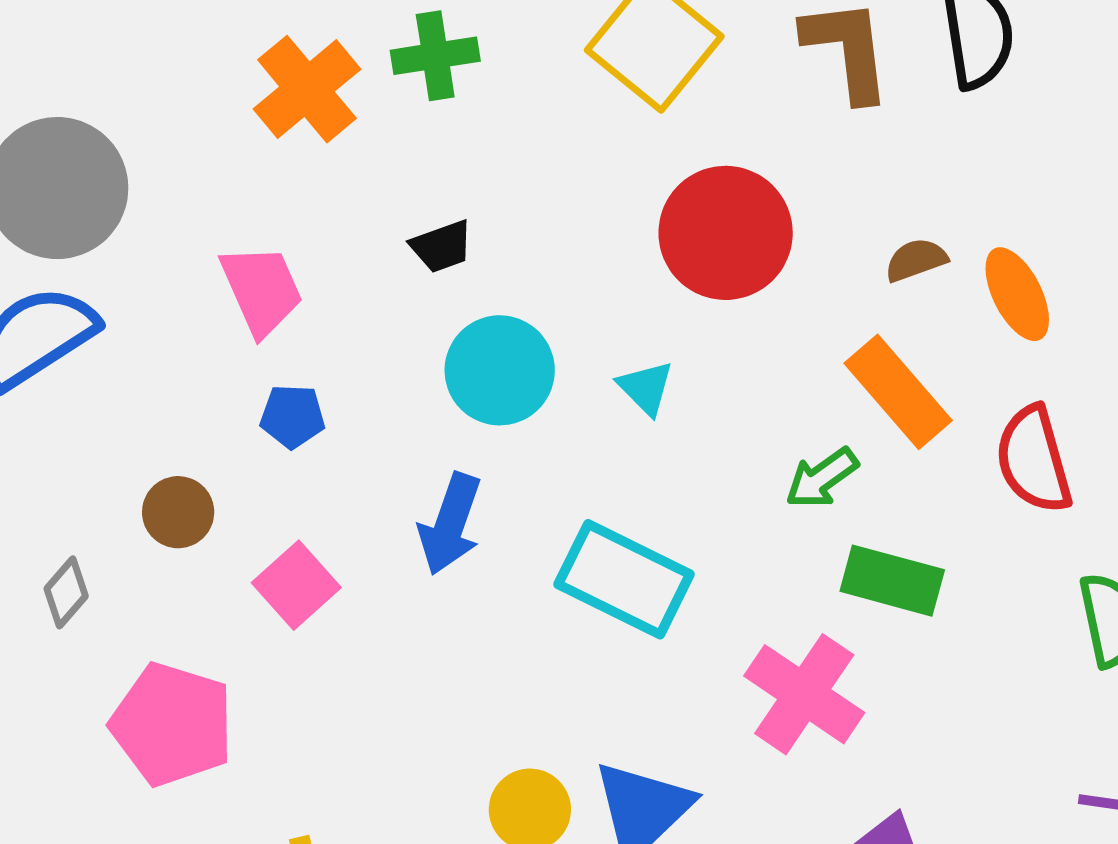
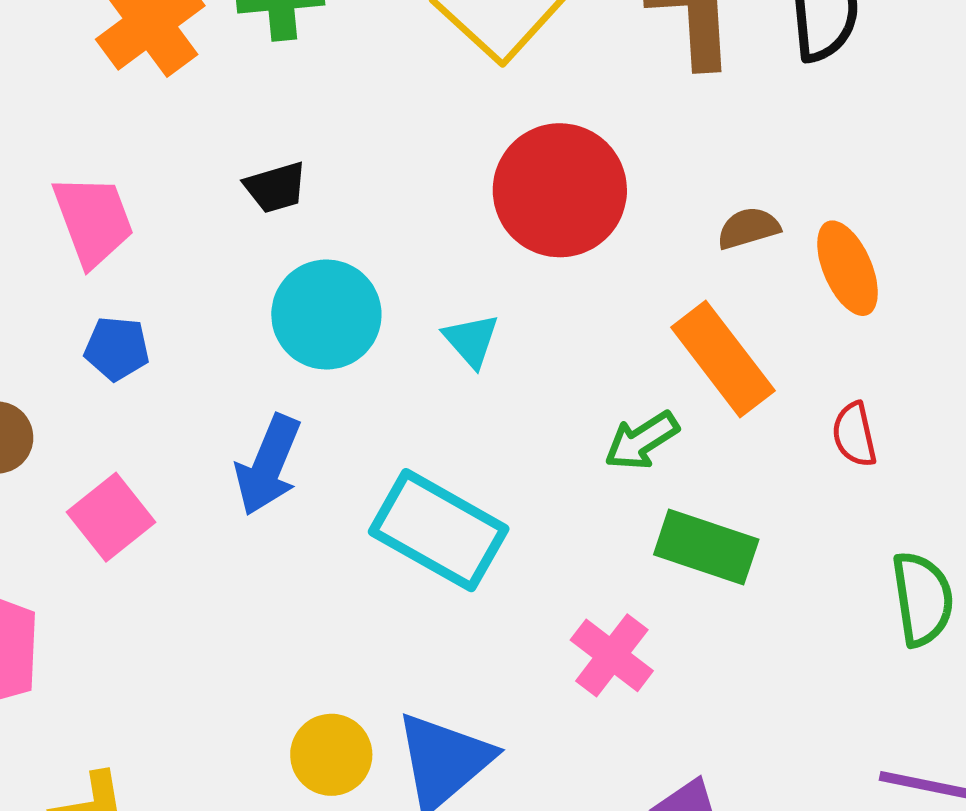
red semicircle: (1034, 460) -> (854, 435), size x0.6
pink cross: (804, 694) -> (612, 655), size x0.7

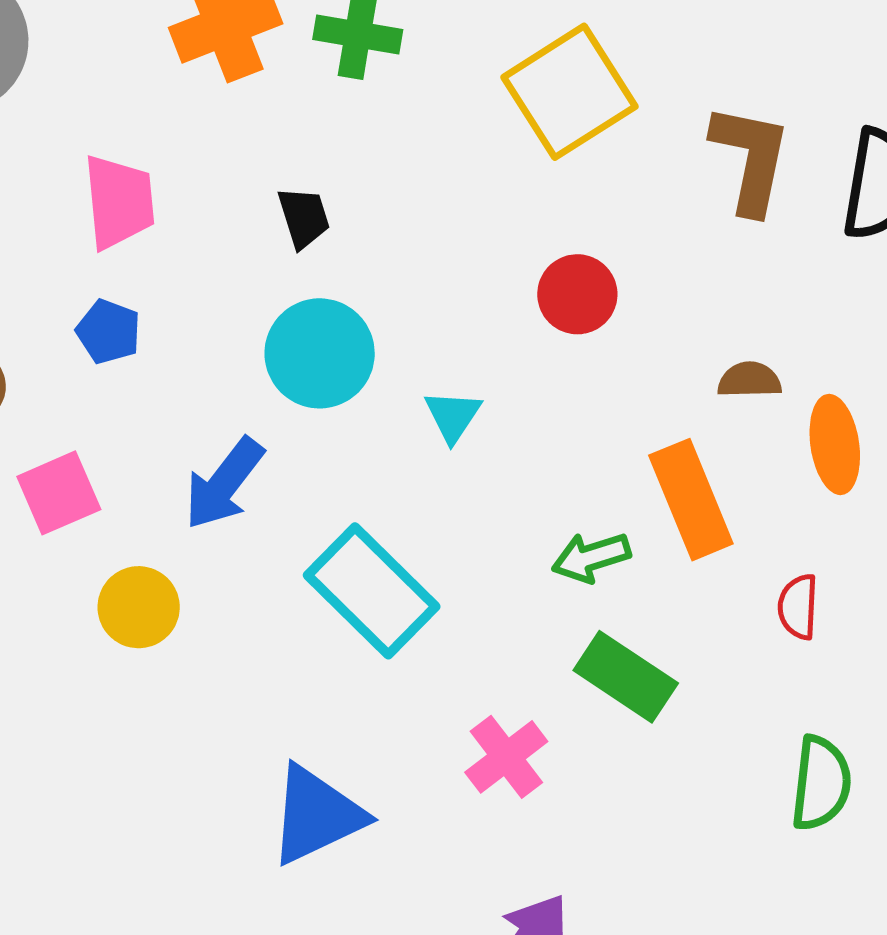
black trapezoid: (276, 187) -> (304, 217), turned -106
red circle: (560, 190) -> (577, 294), size x0.6
yellow circle: (331, 755) -> (139, 607), moved

